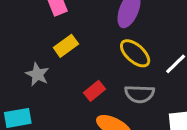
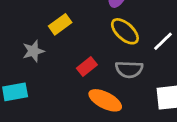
gray star: (37, 74) -> (33, 51), turned 30

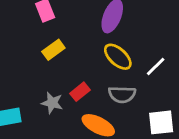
gray star: (33, 51) -> (52, 103), moved, turned 30

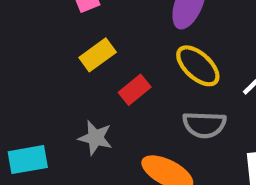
red rectangle: (80, 92) -> (135, 90), moved

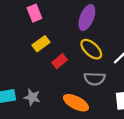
gray star: (95, 138) -> (32, 97), moved

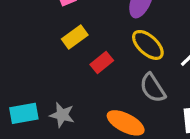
gray semicircle: (95, 79) -> (153, 88), turned 55

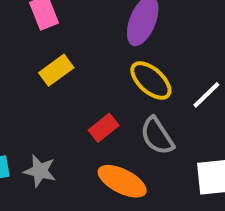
red rectangle: (102, 62) -> (104, 128), moved

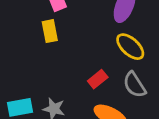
yellow rectangle: (56, 70) -> (50, 31), moved, turned -65

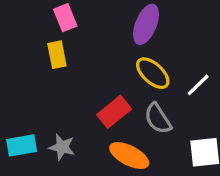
red rectangle: (98, 79) -> (114, 112), size x1.4

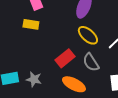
yellow rectangle: (57, 55) -> (31, 24), turned -70

